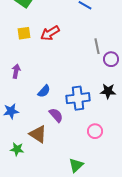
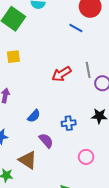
red arrow: (50, 33) -> (61, 74), moved
blue cross: (78, 98) -> (69, 123), size x0.6

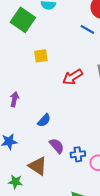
yellow square: (13, 57) -> (41, 56), moved
blue cross: (69, 123) -> (78, 154), moved

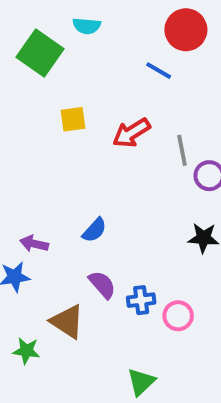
red arrow: (73, 77) -> (131, 133), moved
purple arrow: (14, 99) -> (34, 244), moved, turned -88
blue semicircle: (44, 120) -> (94, 230), moved

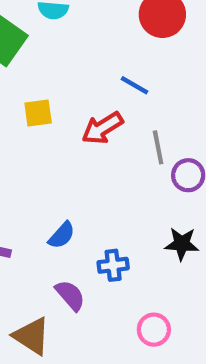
blue line: (159, 71) -> (135, 85), moved
blue cross: (141, 300) -> (113, 265), moved

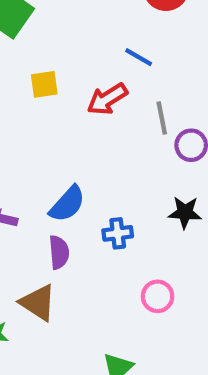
blue semicircle: (62, 235) -> (67, 204), size x1.4
purple semicircle: (70, 295) -> (59, 252), moved, turned 36

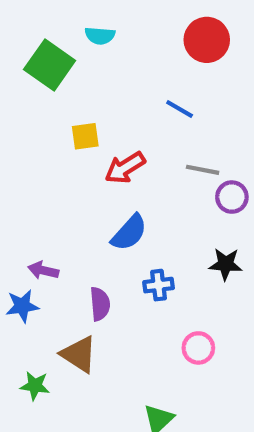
red arrow: (107, 99) -> (125, 168), moved
gray line: (162, 118) -> (203, 170), turned -68
blue semicircle: (67, 204) -> (129, 233), moved

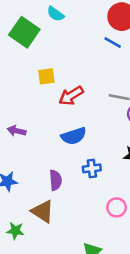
cyan semicircle: (100, 36) -> (56, 14), turned 30
blue line: (180, 109) -> (113, 43), moved
blue semicircle: (129, 233) -> (74, 136), turned 30
purple arrow: (43, 270) -> (17, 131), moved

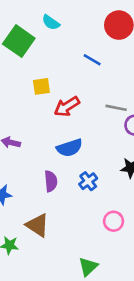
blue line: (113, 43) -> (92, 60), moved
blue cross: (92, 168) -> (88, 181), turned -30
purple semicircle: (56, 180) -> (51, 181), moved

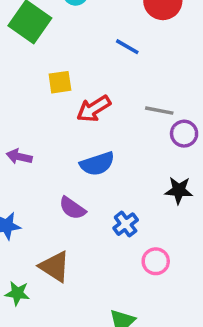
purple semicircle: (51, 181) -> (72, 208), turned 130
blue cross: (88, 181) -> (126, 224), moved

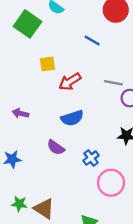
pink circle: (156, 261) -> (111, 183), size x1.5
brown triangle: (55, 267) -> (44, 209), moved

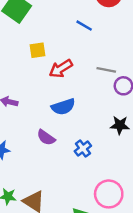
pink circle: (111, 183) -> (109, 194), moved

